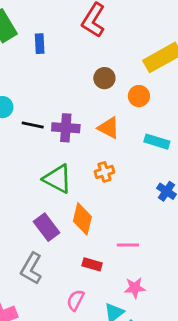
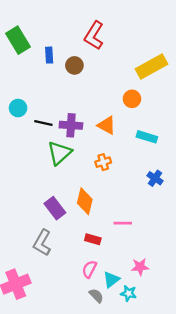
brown circle: (104, 78) -> (74, 65), moved
green triangle: (58, 179) -> (59, 153), moved, turned 50
pink star: (135, 288) -> (140, 267), moved
pink semicircle: (75, 300) -> (89, 269), moved

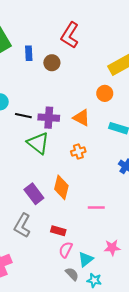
green triangle: (59, 153) -> (38, 143), turned -40
red rectangle: (93, 239) -> (58, 231), moved
cyan star: (129, 293) -> (94, 280), moved

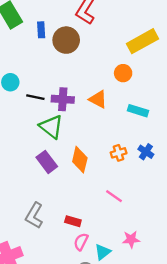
brown circle: (52, 63) -> (66, 40), size x1.5
orange cross: (78, 151) -> (119, 153), moved
orange diamond: (61, 187) -> (80, 160), moved
purple rectangle: (34, 194) -> (47, 162), moved
pink line: (96, 207) -> (114, 196), turned 35

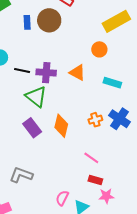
blue rectangle: (41, 30) -> (27, 22), moved
blue cross: (146, 152) -> (119, 119), size x1.5
gray L-shape: (34, 216) -> (21, 175), turned 80
red rectangle: (73, 221) -> (95, 180), moved

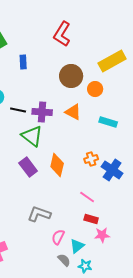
brown circle: (49, 20) -> (71, 76), moved
blue cross: (119, 119) -> (112, 170), moved
gray L-shape: (21, 175) -> (39, 214), moved

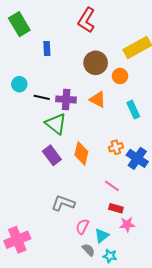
cyan rectangle: (108, 122) -> (133, 110), turned 48

